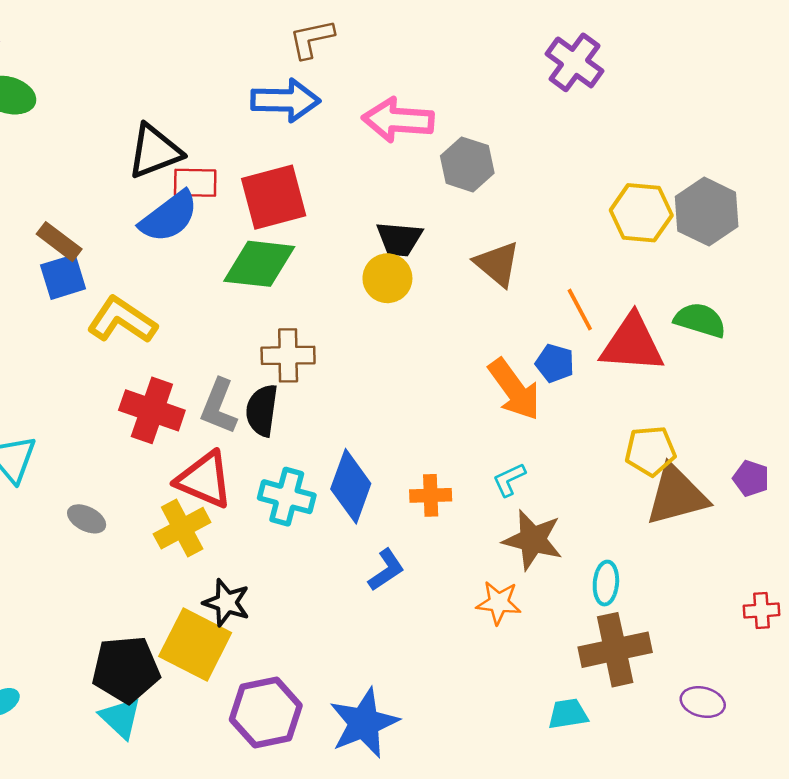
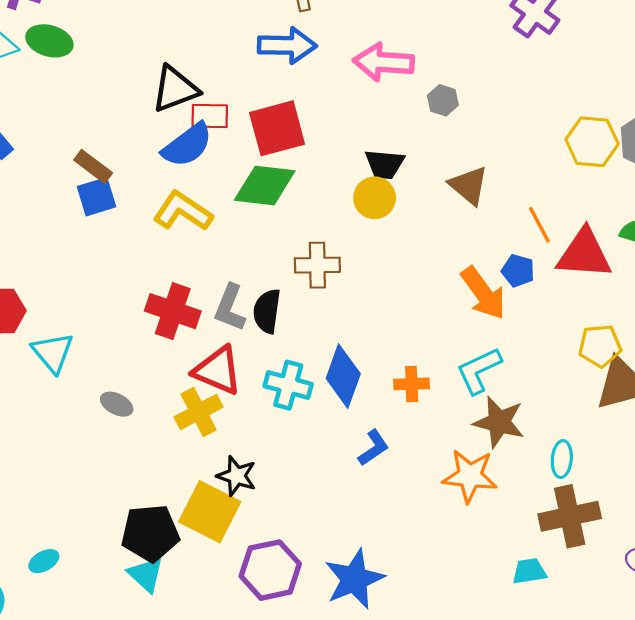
gray hexagon: (467, 164) -> (443, 100), size x0.7
yellow L-shape: (122, 320) -> (183, 211), moved
brown cross: (288, 355) -> (317, 265), moved
cyan L-shape: (509, 480) -> (479, 370), size x1.6
orange star: (499, 603) -> (470, 476), size x1.4

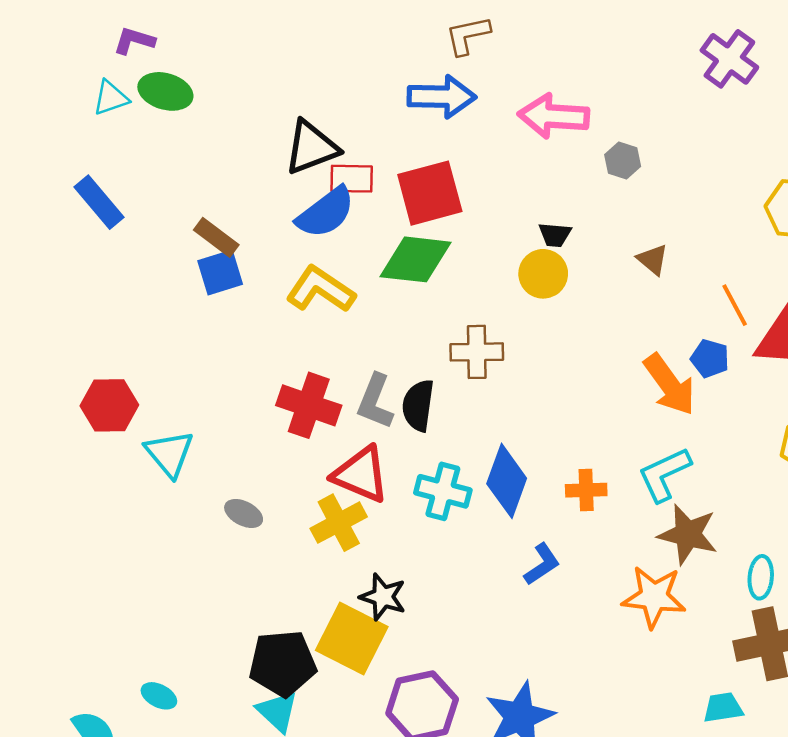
black trapezoid: (385, 164) -> (555, 235), size x0.7
brown triangle: (469, 185) -> (653, 259), size x0.7
cyan ellipse: (44, 561) -> (159, 696), turned 56

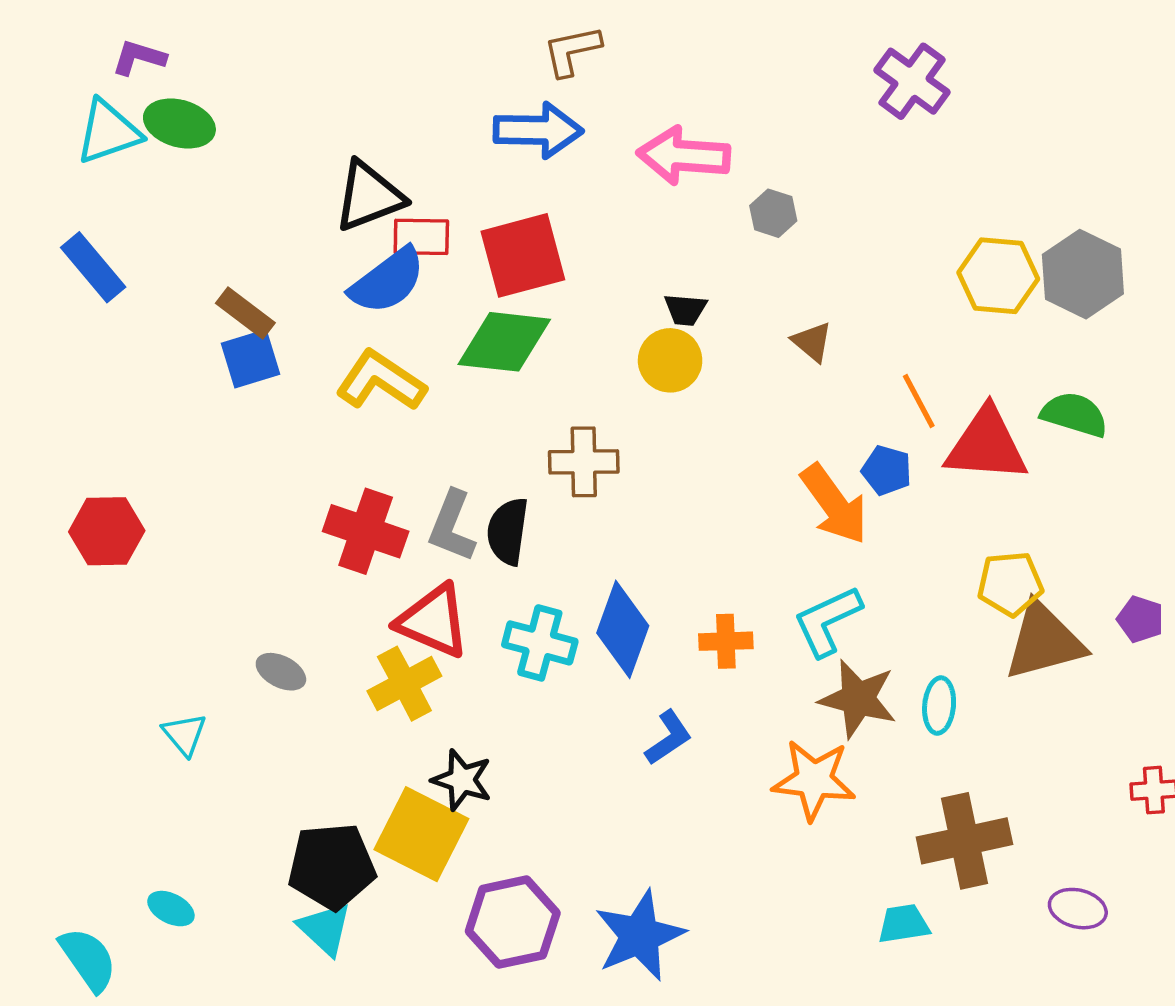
cyan triangle: (111, 98) -> (108, 132), size x1.4
cyan triangle: (169, 454) -> (184, 734), moved, size x0.7
cyan ellipse: (761, 577) -> (939, 706), moved

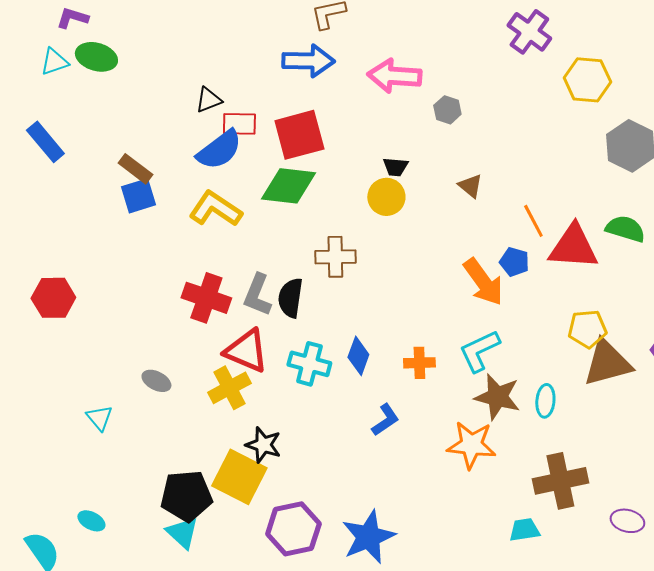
cyan triangle: (108, 132) -> (54, 62), size x0.7
black triangle: (369, 196) -> (208, 100), size x0.6
yellow hexagon: (998, 276) -> (587, 80), moved
blue diamond: (623, 629) -> (358, 356), size x0.7

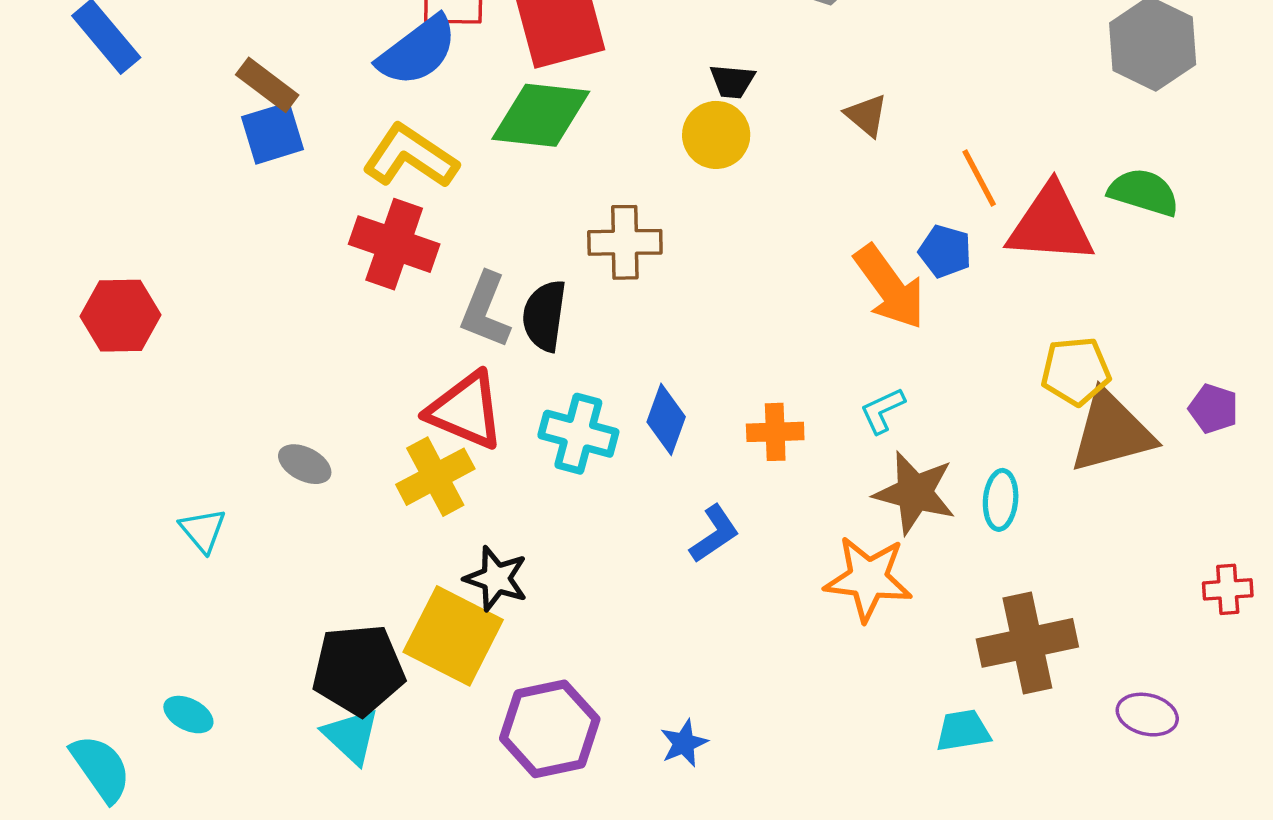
red cross: (206, 298) -> (394, 244), moved
cyan L-shape: (479, 351) -> (882, 410), size x0.6
blue star: (368, 537) -> (684, 743), size x0.5

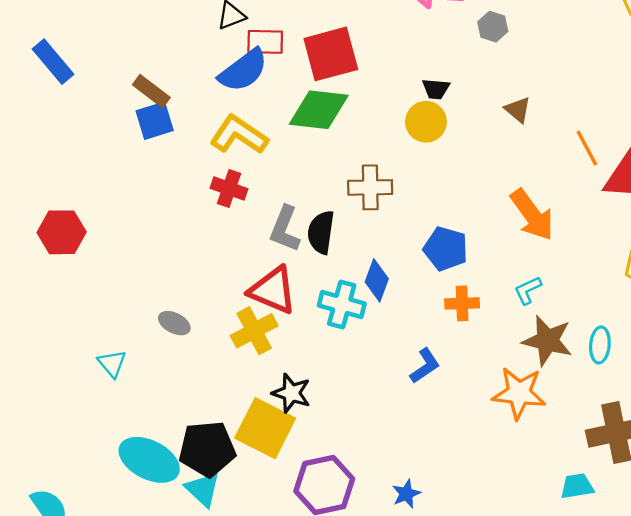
red cross: (394, 244) -> (229, 189), size x0.7
blue pentagon: (945, 251) -> (446, 249), moved, size x1.4
blue diamond: (666, 419) -> (377, 280), moved
cyan ellipse: (188, 715) -> (149, 460), moved, size x2.0

